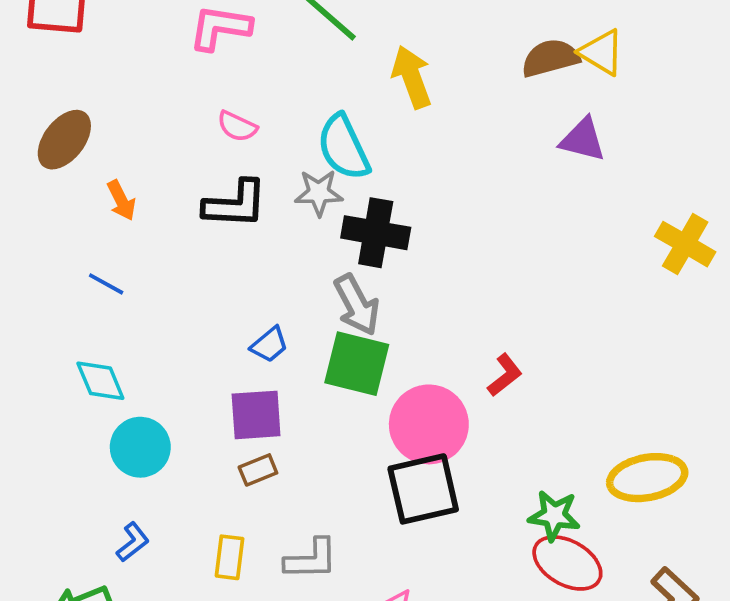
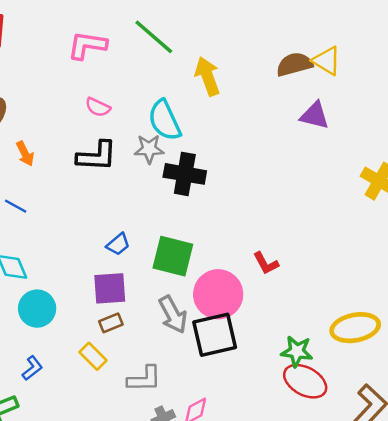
gray arrow: (357, 305) -> (173, 315), moved
red L-shape: (505, 375) -> (266, 263), turned 100
yellow rectangle: (230, 557) -> (93, 356), moved, turned -52

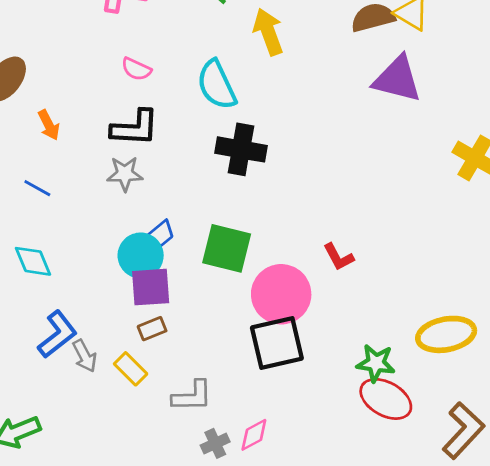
purple triangle: (315, 116) -> (397, 79), size x1.4
gray star: (149, 149) -> (125, 174), moved
cyan circle: (37, 309) -> (141, 256), moved
gray arrow: (173, 315) -> (85, 356), moved, size x0.7
blue L-shape: (32, 368) -> (57, 334), moved, size x1.6

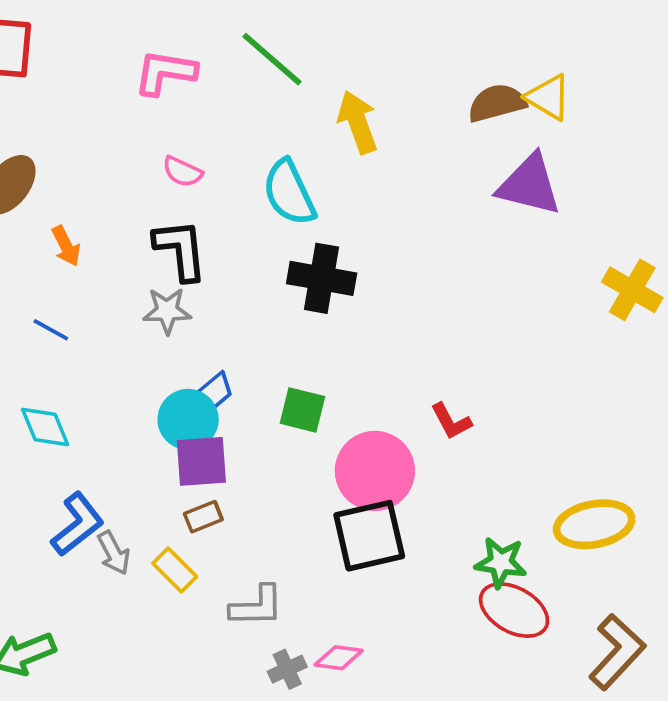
black L-shape: (135, 128) -> (180, 250), turned -99
green square: (227, 248) -> (302, 410), size x0.7
pink diamond: (254, 435) -> (339, 658), turned 36

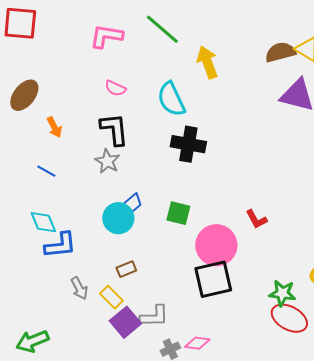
gray star: (167, 311) -> (107, 161), turned 30
purple square: (201, 461) -> (125, 322), moved, turned -36
blue L-shape: (77, 524) -> (60, 245), moved, turned 32

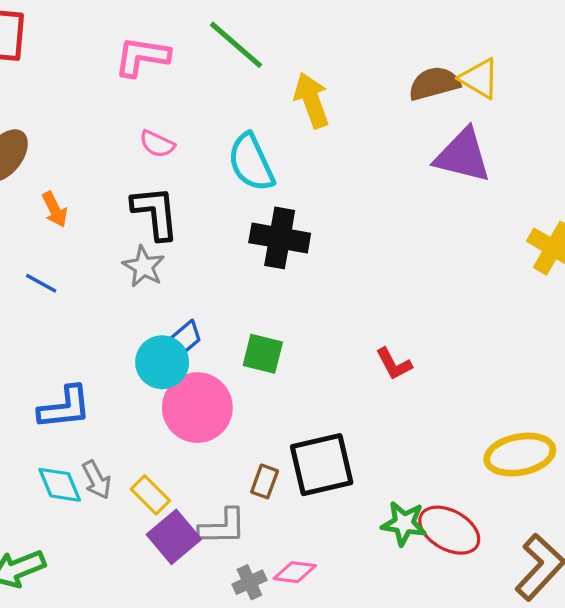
cyan diamond: (43, 222) -> (60, 485), moved
pink circle: (216, 245) -> (197, 408), moved
brown rectangle: (126, 269) -> (265, 481), moved, turned -48
green star: (282, 293) -> (404, 523), moved

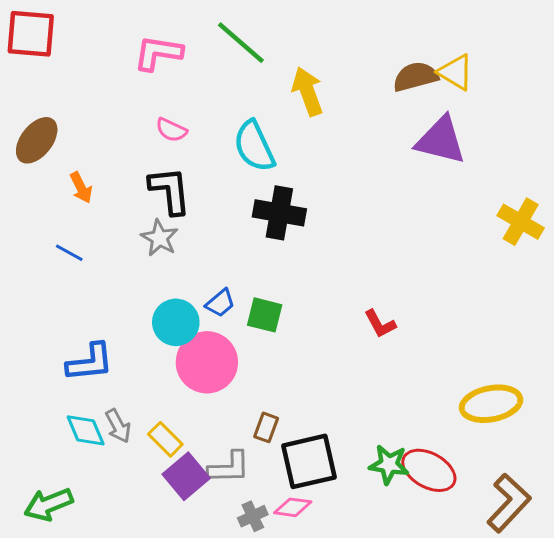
blue trapezoid: (186, 337) -> (220, 303), moved
black square: (322, 465) -> (309, 461), moved

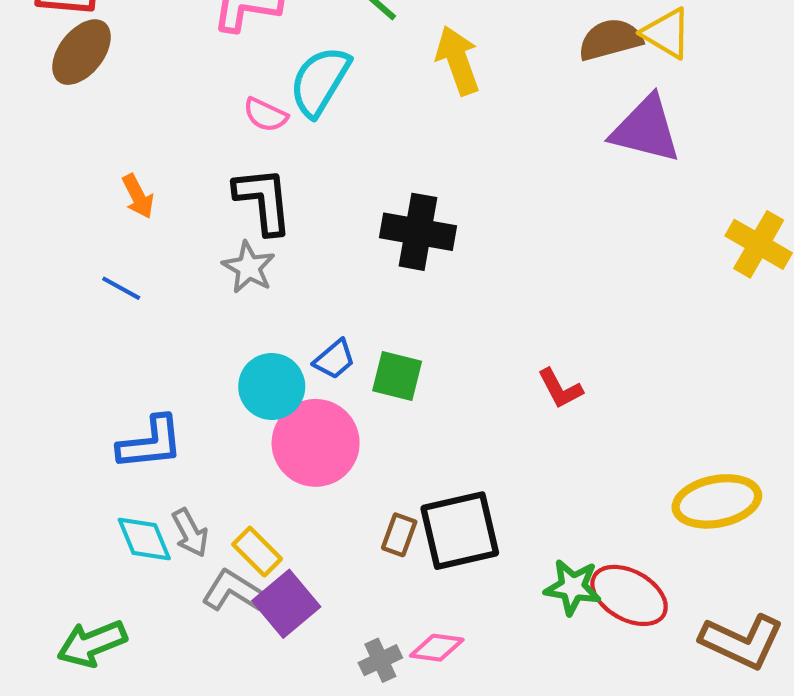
brown ellipse: (37, 140) -> (82, 52), moved
cyan semicircle: (254, 146) -> (320, 81), moved, turned 56
black square: (309, 461) -> (460, 531), moved
gray L-shape: (229, 467) -> (234, 591), moved, turned -147
brown L-shape: (509, 503) -> (742, 641), turned 72

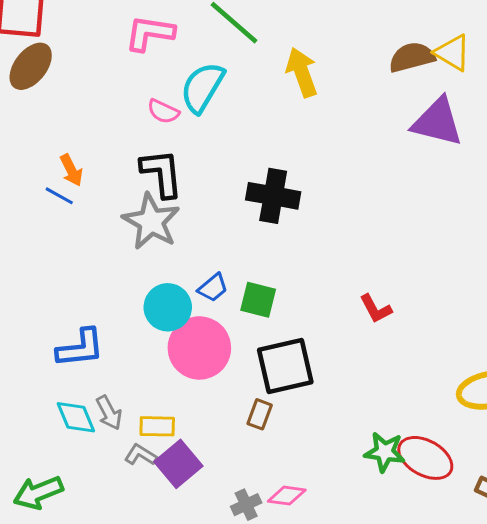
gray star: (249, 267) -> (151, 221), size x1.5
blue line: (121, 288) -> (59, 196), moved
black square: (460, 531) -> (285, 366), moved
yellow rectangle: (257, 552) -> (157, 426), turned -44
gray L-shape: (234, 591) -> (141, 455), size x0.7

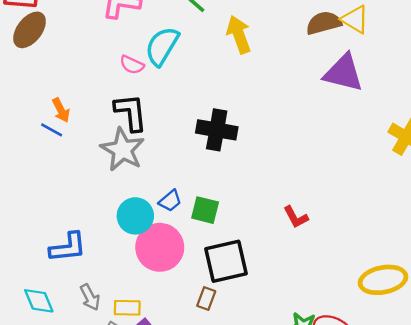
cyan diamond: (76, 417) -> (39, 301), moved

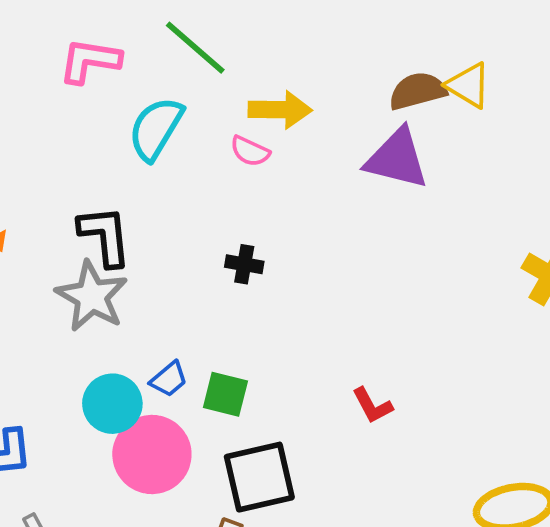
yellow arrow: (239, 35) -> (280, 110), turned 111
pink semicircle: (132, 65) -> (250, 151), moved
purple triangle: (343, 73) -> (397, 159), moved
black cross: (217, 130) -> (244, 264), size x0.6

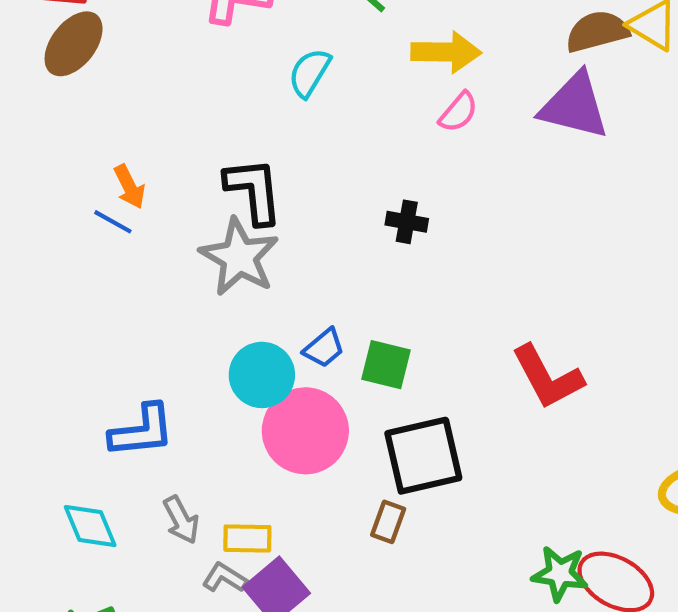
cyan semicircle: (156, 129) -> (309, 73), size x0.7
pink semicircle: (250, 151) -> (458, 112), moved, turned -75
red L-shape: (372, 406) -> (547, 377), size x1.6

